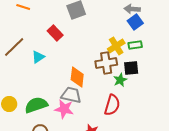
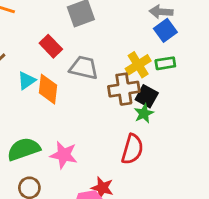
black square: (131, 68) -> (147, 96), moved, turned 35
orange diamond: (77, 77) -> (48, 89), moved
gray trapezoid: (71, 95) -> (84, 68), moved

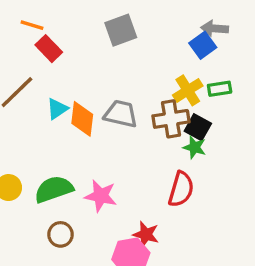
blue square: (165, 30) -> (203, 45), moved
red rectangle: (51, 46) -> (49, 49), moved
gray trapezoid: (84, 68) -> (121, 114), moved
green star: (144, 113) -> (194, 147), turned -30

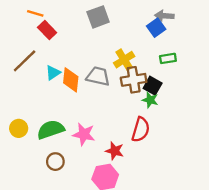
yellow cross: (188, 90) -> (124, 60), moved
red star: (146, 234) -> (115, 151), moved

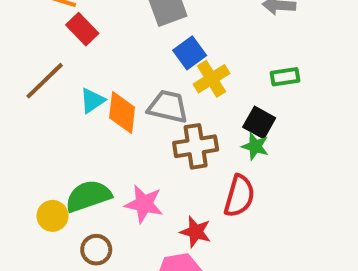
blue square: (156, 28) -> (190, 53), moved
brown cross: (134, 80) -> (196, 146), moved
yellow circle: (19, 128) -> (53, 216), moved

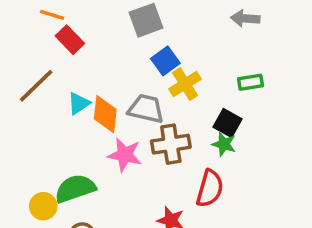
pink star: (144, 204) -> (125, 155), moved

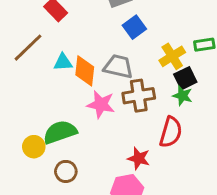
yellow cross: (185, 84) -> (172, 56), moved
cyan triangle: (79, 103) -> (63, 62), turned 30
black square: (227, 123) -> (185, 78), turned 35

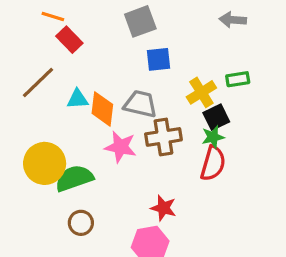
blue square: (134, 27) -> (158, 59), turned 30
green star: (182, 96) -> (213, 137), turned -30
red semicircle: (171, 132) -> (213, 163), moved
yellow circle: (34, 147) -> (45, 163), moved, size x1.6

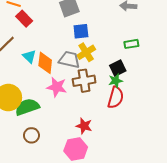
yellow cross: (201, 92) -> (86, 52), moved
cyan triangle: (78, 99) -> (29, 57), turned 48

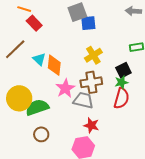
blue square: (81, 31) -> (88, 23), moved
gray trapezoid: (69, 60) -> (83, 100), moved
pink star: (57, 87) -> (65, 88), turned 30

